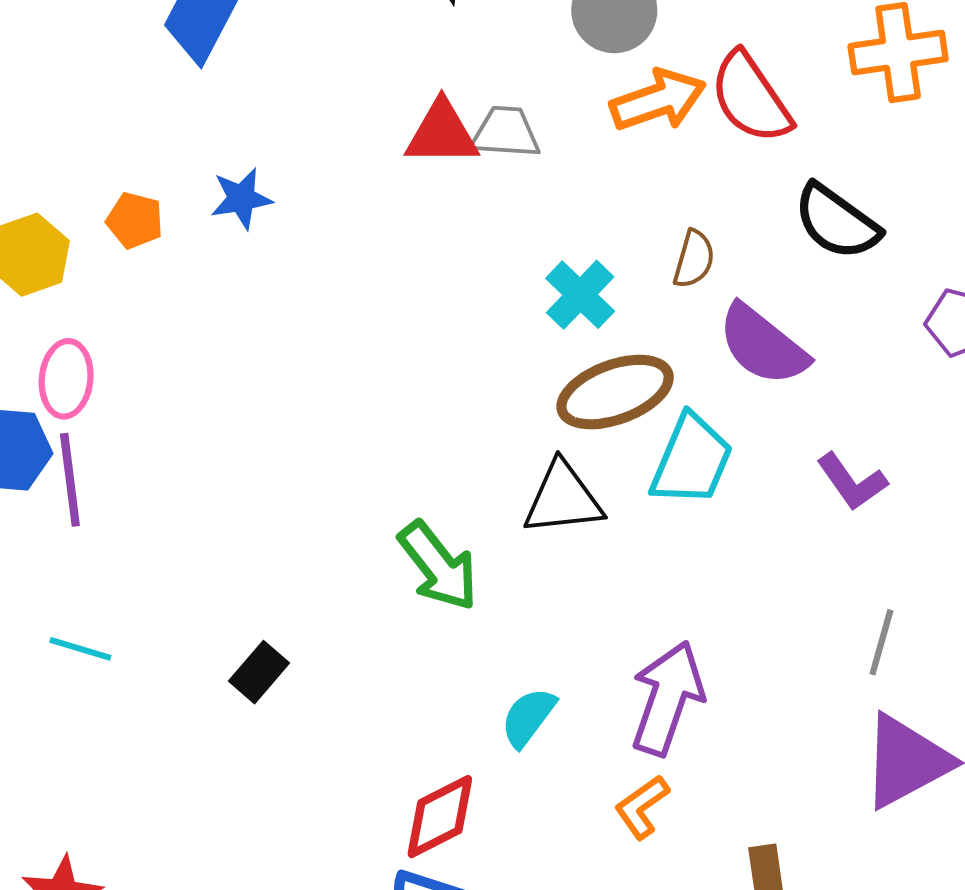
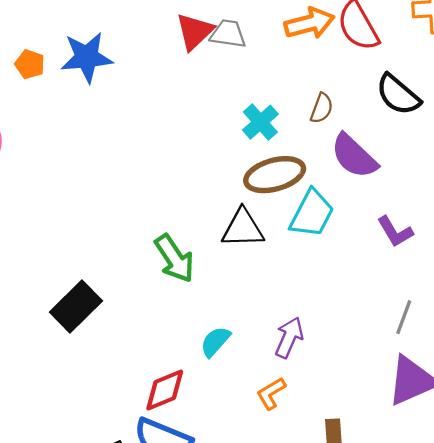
red triangle: (442, 133) -> (195, 32), turned -48
blue star: (241, 199) -> (87, 57), size x1.6
black rectangle: (259, 672) -> (76, 307), size x1.6
purple arrow: (667, 698) -> (289, 337), size x0.7

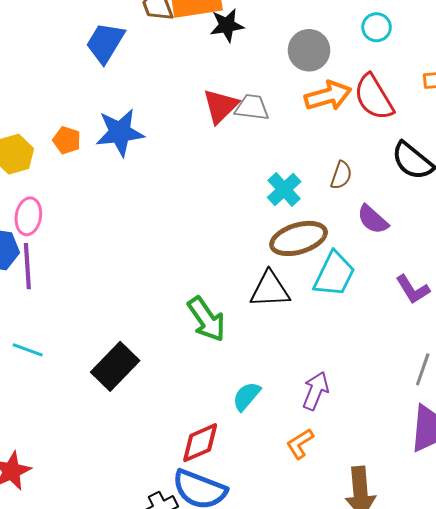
purple semicircle: (354, 156) -> (373, 219), size x0.7

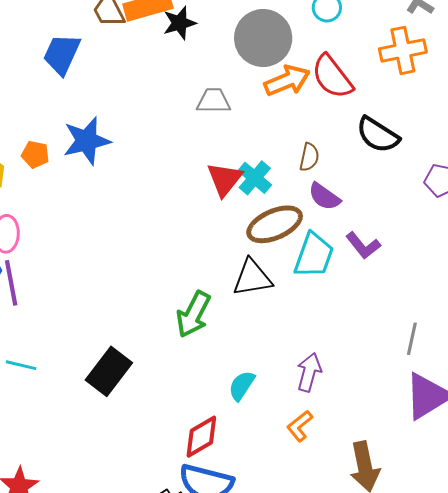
gray circle: (309, 50) -> (263, 38), size x1.4
red triangle: (221, 106) -> (225, 179), moved
purple semicircle: (373, 219) -> (324, 197), moved
purple L-shape: (413, 289) -> (363, 246), moved
green arrow: (206, 319) -> (193, 314), turned 69

